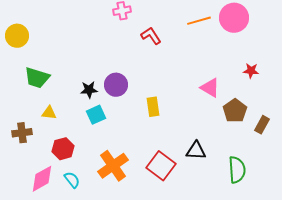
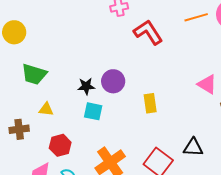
red L-shape: (151, 36) -> (148, 32), size x1.4
cyan square: (96, 115) -> (93, 111), turned 36

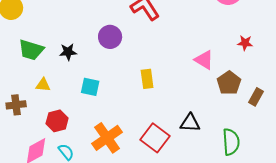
purple circle: (113, 81) -> (110, 37), moved
black star: (86, 86) -> (68, 52), moved

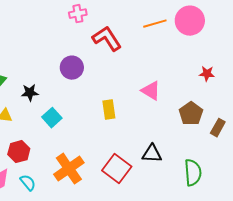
black star: (68, 52) -> (30, 93), moved
pink triangle: (204, 60) -> (151, 91), moved
cyan square: (90, 87) -> (52, 118), turned 36

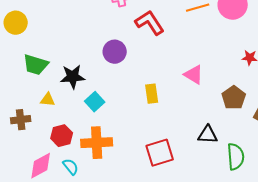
black star: (30, 93) -> (73, 77), size x1.4
black triangle: (152, 154) -> (208, 135), moved
orange cross: (69, 169) -> (97, 143), moved, turned 32
red square: (117, 169) -> (160, 153), turned 36

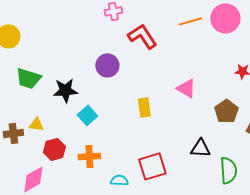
yellow triangle: (48, 100) -> (36, 124), moved
orange cross: (97, 143) -> (89, 156), size x0.7
cyan semicircle: (71, 167) -> (119, 180), moved, turned -48

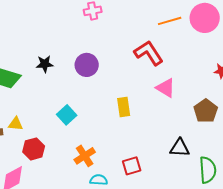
red L-shape: (142, 36) -> (149, 53), moved
black star: (65, 90) -> (45, 64), moved, size x0.7
orange cross: (89, 156) -> (85, 156), moved, turned -30
red square: (152, 166) -> (132, 166), size x0.7

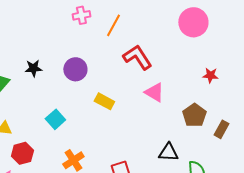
orange line: (170, 21) -> (113, 25), moved, turned -45
yellow rectangle: (124, 107) -> (104, 101), moved, turned -54

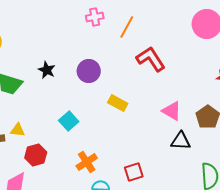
black star: (33, 68) -> (47, 70), turned 30
pink triangle: (154, 92) -> (172, 111), moved
black triangle: (168, 152) -> (181, 141), moved

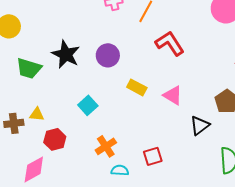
black star: (47, 70) -> (66, 54), size x1.6
pink triangle: (172, 111) -> (173, 95), moved
black triangle: (181, 141) -> (200, 125), turned -40

